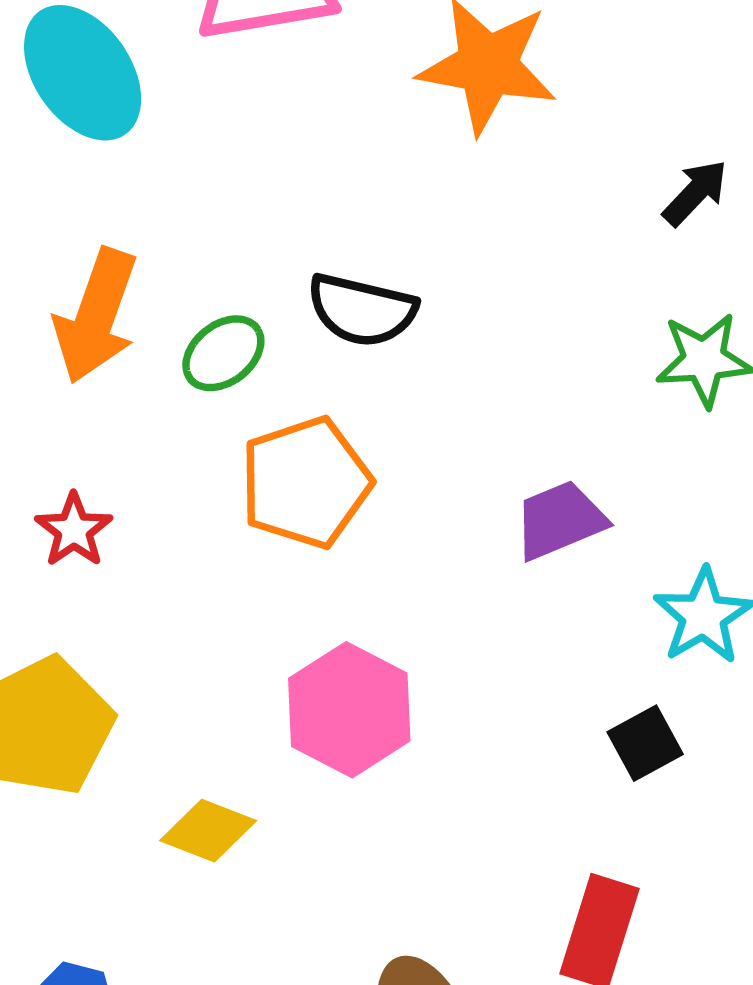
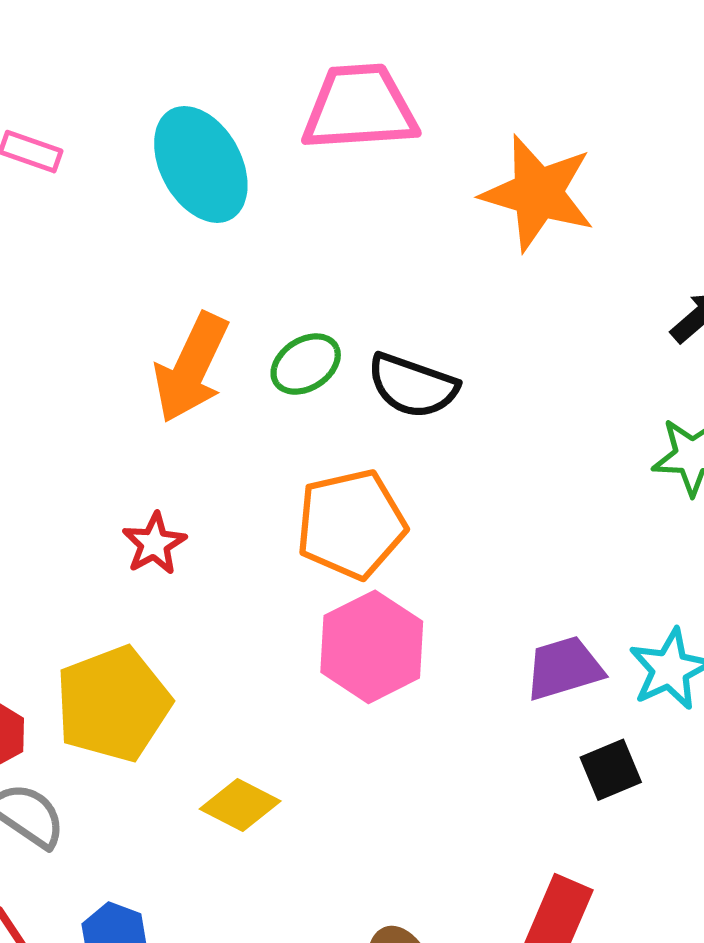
green ellipse: (223, 353) -> (306, 364), moved
purple trapezoid: (560, 520) -> (564, 668), moved
pink hexagon: (349, 710) -> (372, 647), moved

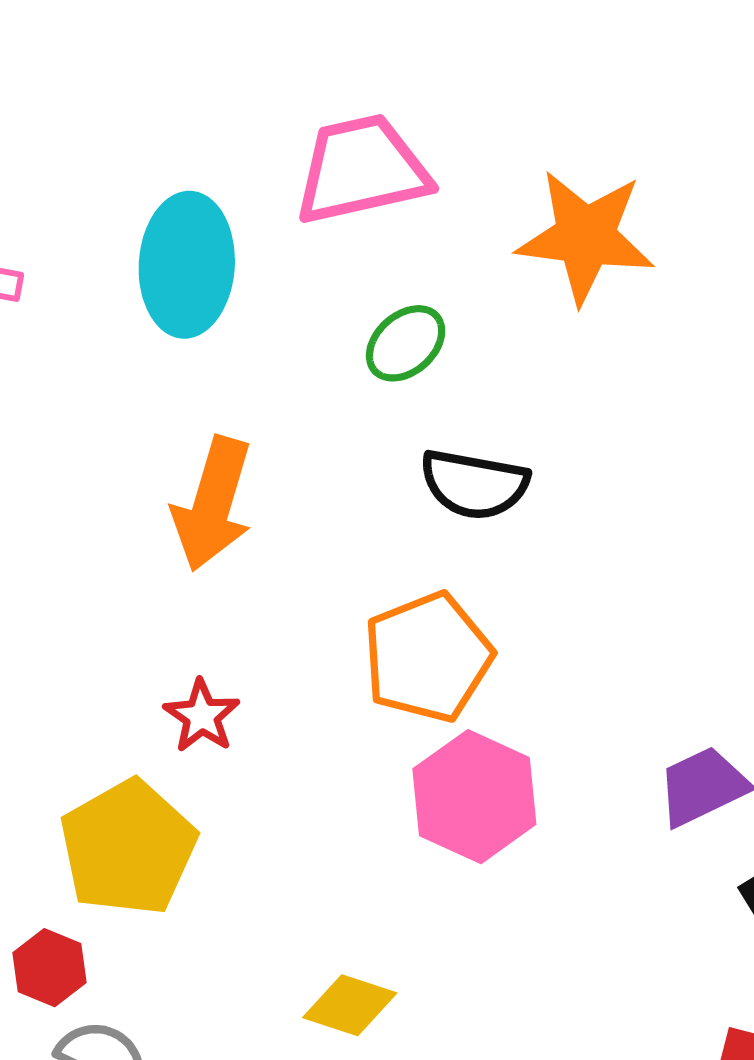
cyan ellipse: (201, 164) -> (187, 265), turned 41
green ellipse: (306, 364) -> (406, 343), moved
yellow pentagon: (113, 704) -> (128, 848), moved

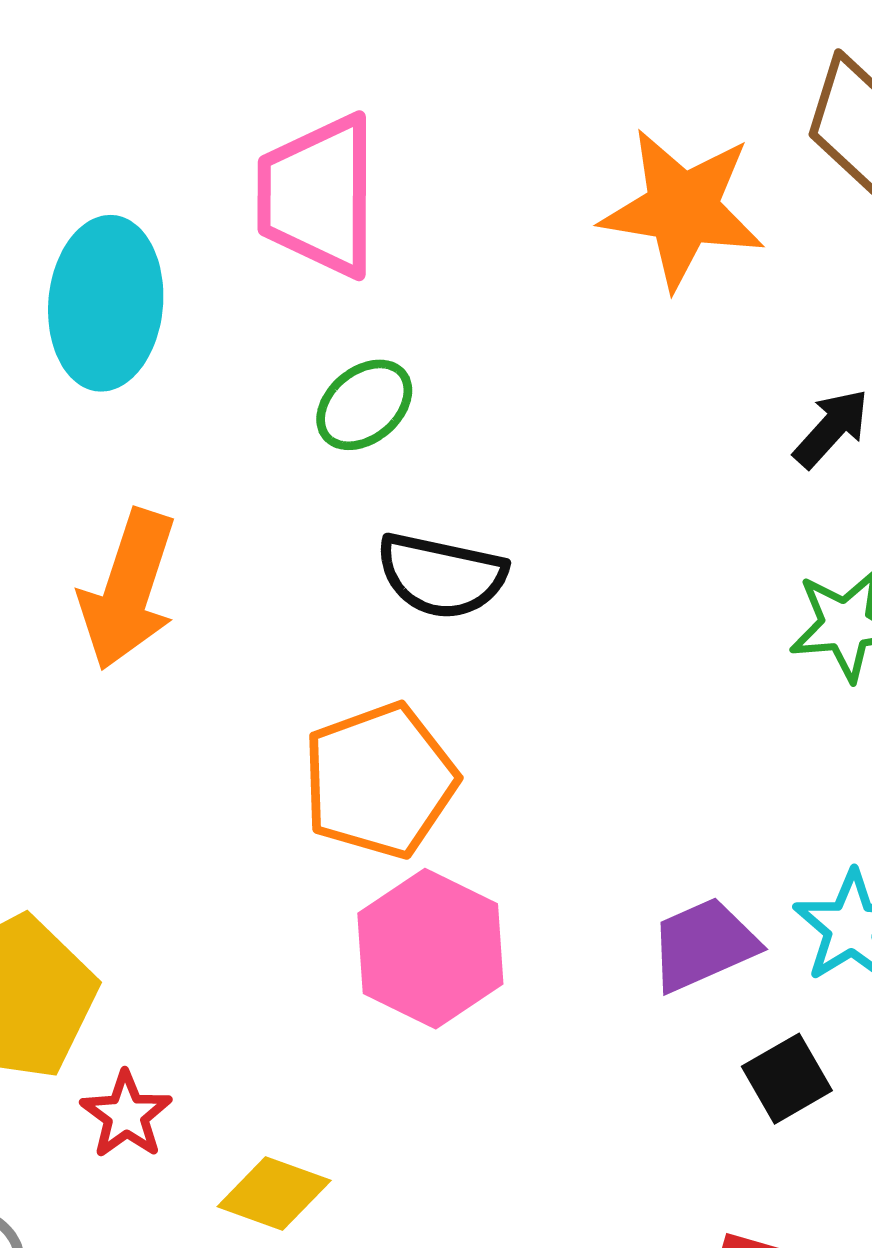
pink trapezoid: (362, 170) -> (318, 196), turned -79
orange star: (585, 237) -> (682, 209), moved
red star: (202, 716) -> (126, 1115), moved

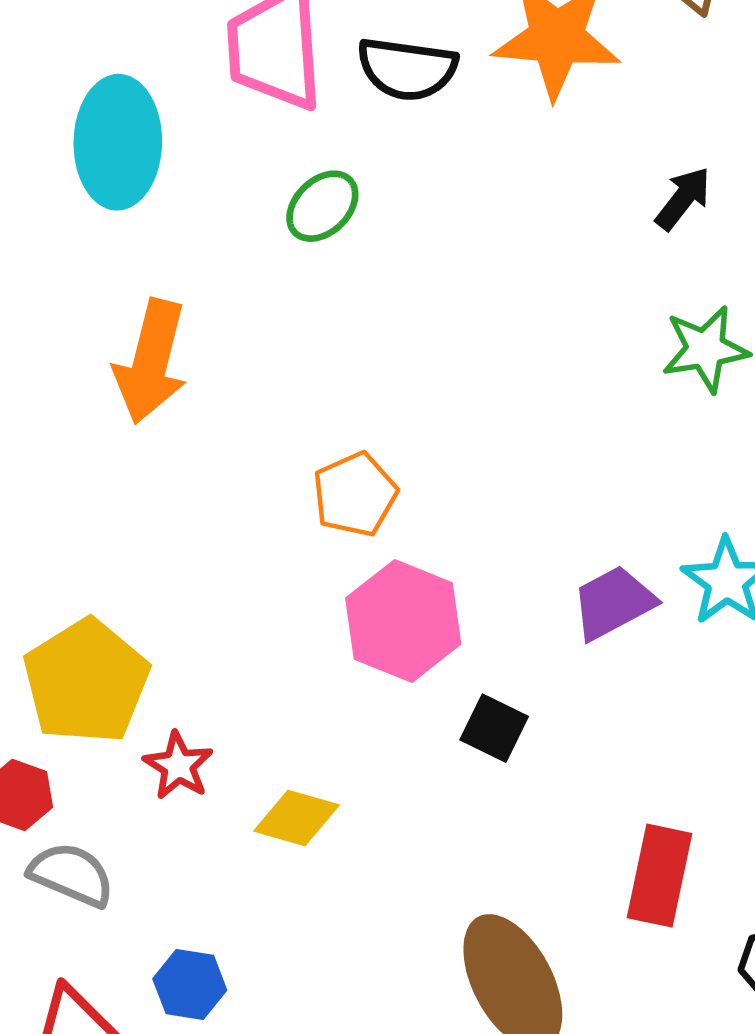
black semicircle: (441, 576) -> (407, 69), moved
orange pentagon: (380, 781) -> (355, 494), size x0.7
black square: (787, 1079) -> (494, 728), moved, turned -30

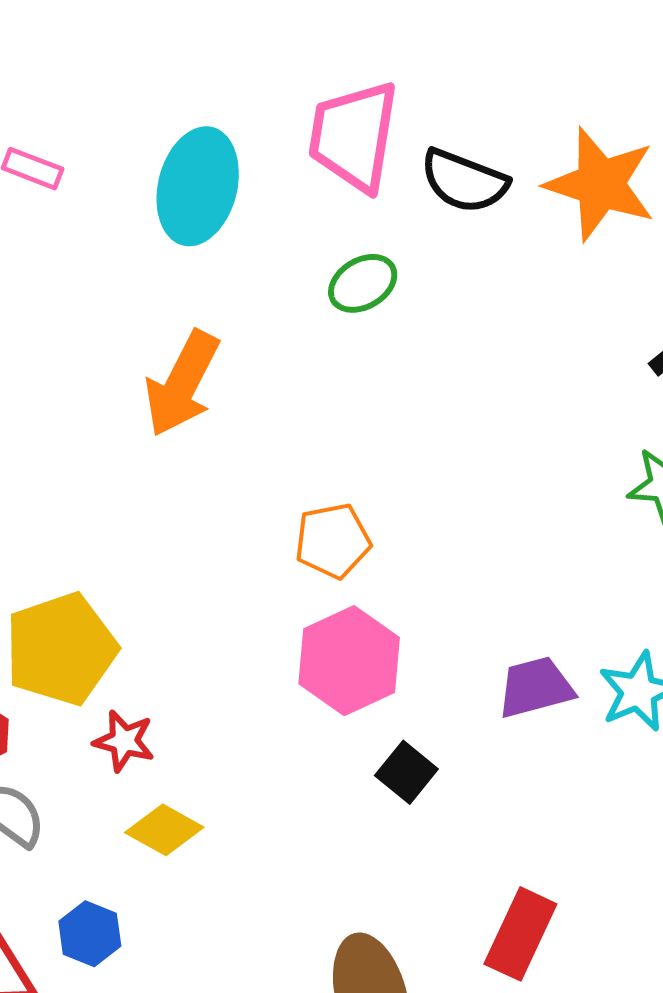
red star: (178, 766) -> (124, 741), turned -30
yellow diamond: (296, 818) -> (164, 830), moved

